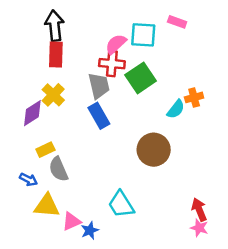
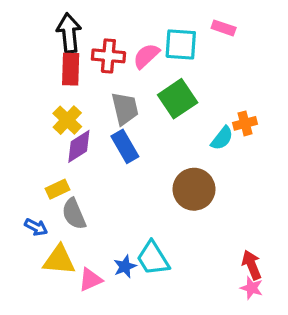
red cross: (112, 64) -> (108, 56), moved
purple diamond: (32, 113) -> (79, 146), moved
blue star: (90, 230) -> (125, 267), moved

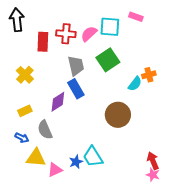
black arrow: (69, 33) -> (17, 20), moved
yellow cross: (67, 120) -> (25, 75), moved
purple diamond: (79, 146) -> (58, 102), moved
yellow rectangle: (57, 189) -> (25, 111), moved

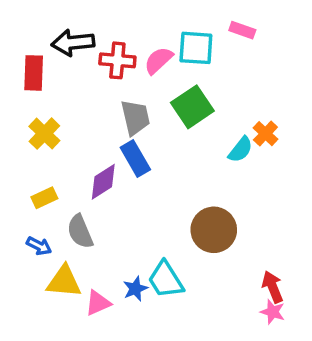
black arrow: (17, 20) -> (73, 43), moved, turned -90
red rectangle: (43, 42) -> (34, 73), moved
orange cross: (149, 75) -> (265, 134), turned -32
brown circle: (118, 115) -> (214, 230), moved

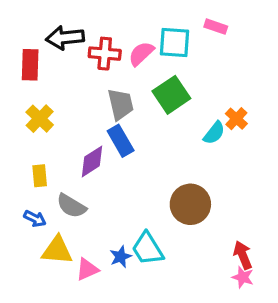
yellow rectangle: (44, 198) -> (40, 176), turned -70
gray semicircle: (80, 232) -> (71, 206), turned -36

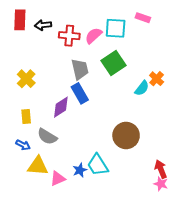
black arrow: (65, 38) -> (43, 25), size x0.7
red rectangle: (30, 65) -> (20, 20), moved

